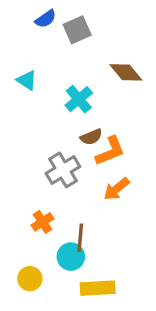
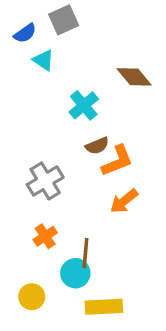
blue semicircle: (46, 19) -> (25, 33), moved
gray square: (77, 30) -> (64, 20), moved
cyan triangle: (27, 80) -> (43, 60), moved
gray cross: (63, 170) -> (45, 181), moved

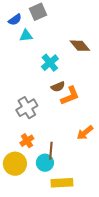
cyan triangle: (43, 60) -> (26, 36), turned -40
orange arrow: (124, 201) -> (85, 133), moved
yellow circle: (32, 297) -> (15, 164), moved, size x1.5

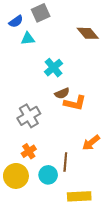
brown diamond: (80, 46) -> (88, 33), moved
orange L-shape: (70, 96) -> (75, 103), turned 35
brown line: (51, 151) -> (65, 162), moved
yellow rectangle: (62, 183) -> (79, 196), moved

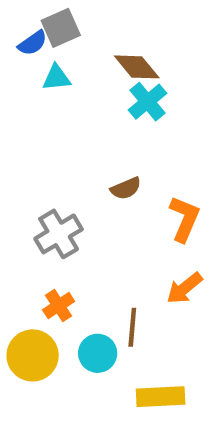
gray square: (41, 13) -> (61, 28), moved
brown diamond: (88, 33) -> (137, 67), moved
cyan cross: (53, 68) -> (148, 102), moved
orange L-shape: (75, 103) -> (184, 219), moved, turned -80

